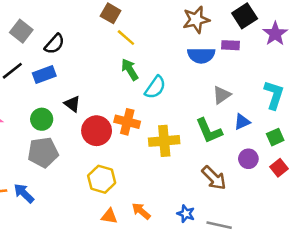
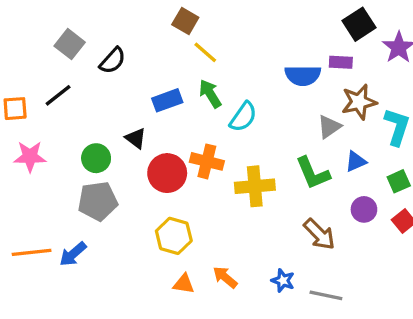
brown star: (196, 20) -> (359, 102), moved
blue rectangle: (44, 75) -> (167, 100), moved
blue arrow: (24, 193) -> (73, 254), turned -85

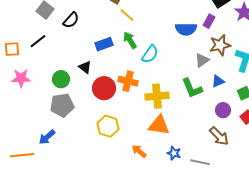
purple rectangle: (341, 62) -> (209, 21), turned -64
brown arrow: (319, 234) -> (219, 136), moved
orange line: (32, 252) -> (22, 155), moved
orange triangle: (184, 284) -> (159, 125), moved, size x1.6

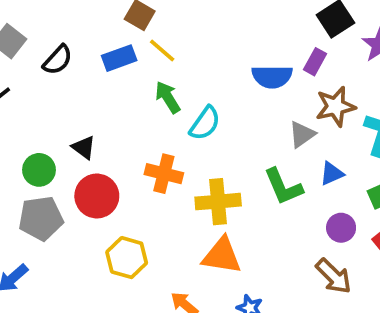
blue rectangle: (104, 44) -> (119, 58), moved
red circle: (104, 88) -> (97, 196), moved

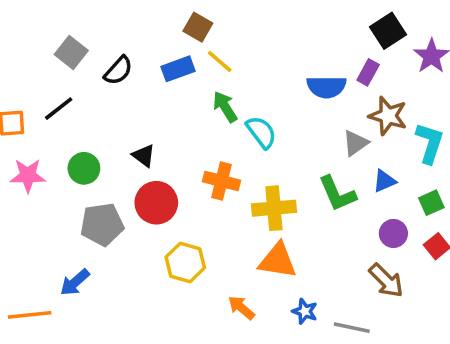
brown star: (335, 106) -> (388, 116), turned 30
cyan semicircle: (205, 123) -> (261, 132), turned -72
green circle: (39, 170) -> (84, 168), moved

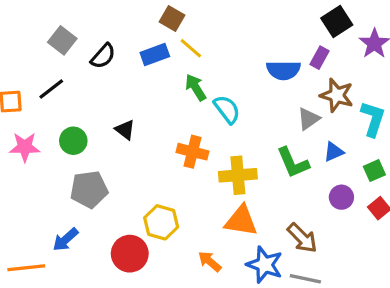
red circle: (156, 203) -> (130, 254), moved
brown arrow: (386, 281) -> (302, 238), moved
blue star: (305, 311) -> (265, 265), size x1.6

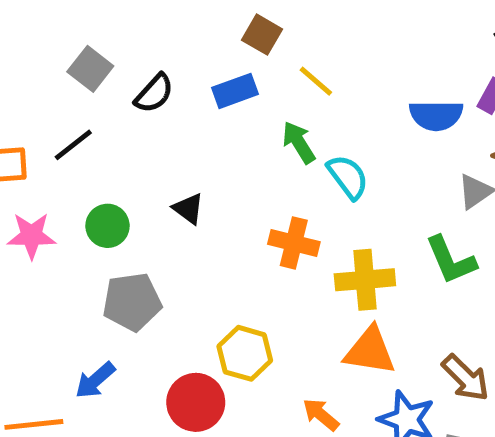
yellow line: (191, 48) -> (316, 81), moved

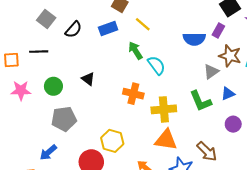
black line: (73, 145) -> (39, 52), turned 36

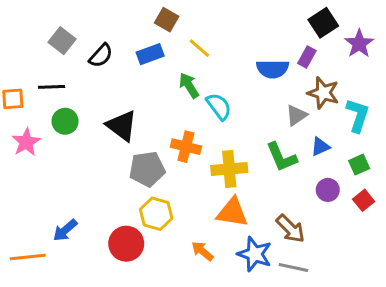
black triangle: (88, 79) -> (122, 126), size x1.6
green circle: (53, 86) -> (65, 121), moved
pink star: (21, 90) -> (26, 142), turned -30
gray pentagon: (64, 119) -> (147, 169), moved

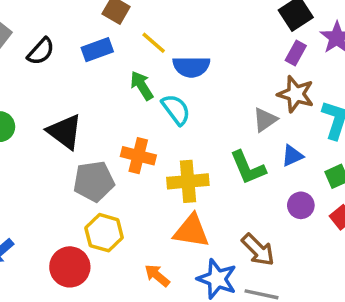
purple rectangle: (307, 57) -> (296, 53), moved
blue semicircle: (273, 69) -> (191, 67), moved

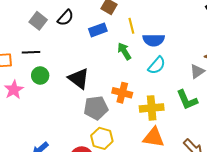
yellow line: (154, 43) -> (131, 26), turned 35
black semicircle: (41, 51) -> (65, 18), moved
cyan semicircle: (176, 110) -> (157, 65), moved, turned 78

